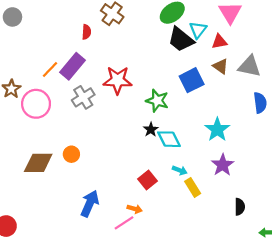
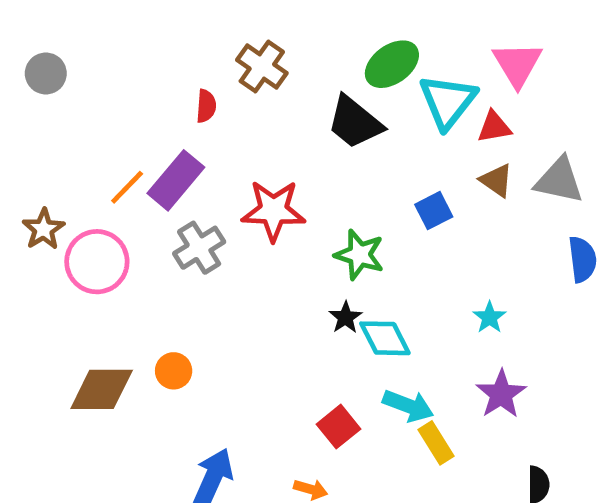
cyan triangle: (198, 30) -> (448, 101), size x1.5
black trapezoid: (181, 39) -> (355, 122), moved
blue square: (192, 80) -> (434, 211), size x0.7
cyan star: (217, 130) -> (490, 317), size x0.6
cyan arrow: (180, 170) -> (408, 406), size x1.5

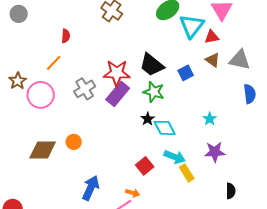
red semicircle: (206, 106) -> (66, 36), moved
black trapezoid: (355, 122) -> (152, 65), moved
purple rectangle: (176, 180) -> (118, 94), moved
purple star: (501, 394) -> (215, 152), turned 30

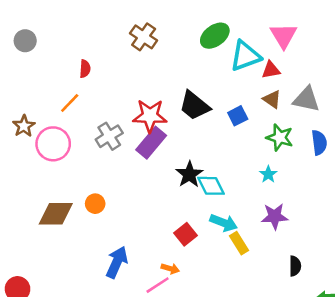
cyan triangle: (192, 26) -> (245, 56), turned 32
green star: (154, 92) -> (280, 137), moved
black star: (148, 119) -> (189, 174), size x1.5

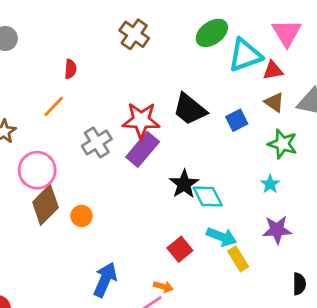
pink circle: (53, 144) -> (37, 170), moved
brown diamond: (56, 214) -> (45, 205), moved, turned -45

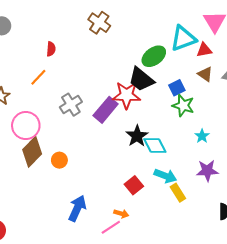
green ellipse: (212, 33) -> (154, 56), moved
red star: (141, 120) -> (127, 95), moved
green star: (283, 144) -> (183, 106), moved

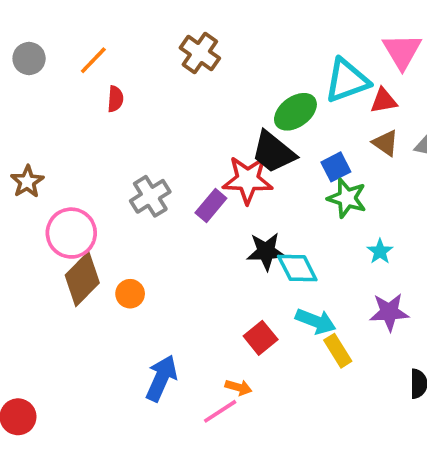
orange line: (38, 77) -> (93, 60), moved
purple rectangle: (106, 110) -> (211, 205), size x0.7
black star: (137, 136) -> (266, 251), turned 30

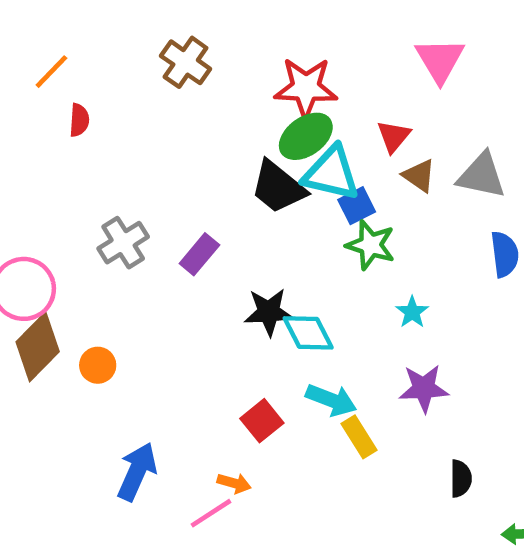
cyan triangle: (347, 81) -> (331, 173), moved, turned 33
red triangle: (384, 101) -> (394, 136), moved, turned -40
red star: (248, 180) -> (306, 88), moved

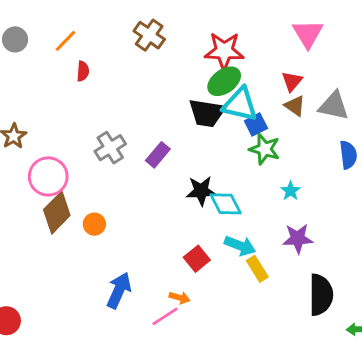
red triangle: (394, 136) -> (292, 81), moved
black trapezoid: (278, 187) -> (207, 113), turned -30
black semicircle: (461, 479) -> (321, 295), size x1.8

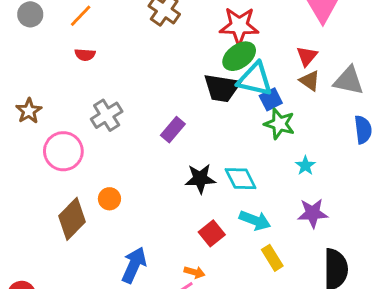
red semicircle: (83, 71) -> (85, 55), moved, turned 90
gray cross: (110, 148) -> (107, 115), moved
black star: (201, 191) -> (200, 179), moved
brown diamond: (57, 213) -> (72, 219), moved
yellow rectangle: (257, 269) -> (272, 258), moved

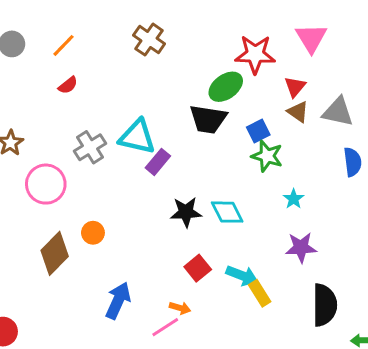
red star: (239, 26) -> (255, 54), moved
red semicircle: (85, 55) -> (68, 85), turned -42
cyan triangle: (255, 79) -> (137, 137), moved
cyan arrow: (255, 220) -> (242, 276), moved

